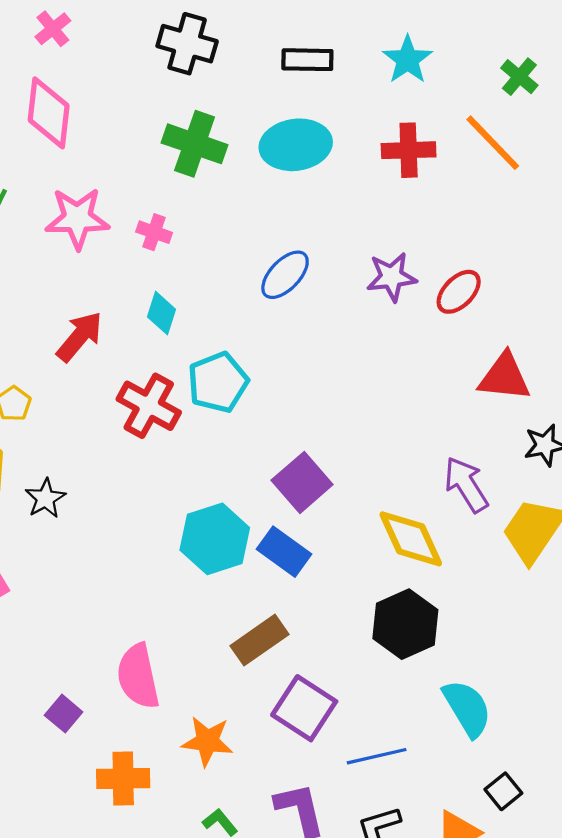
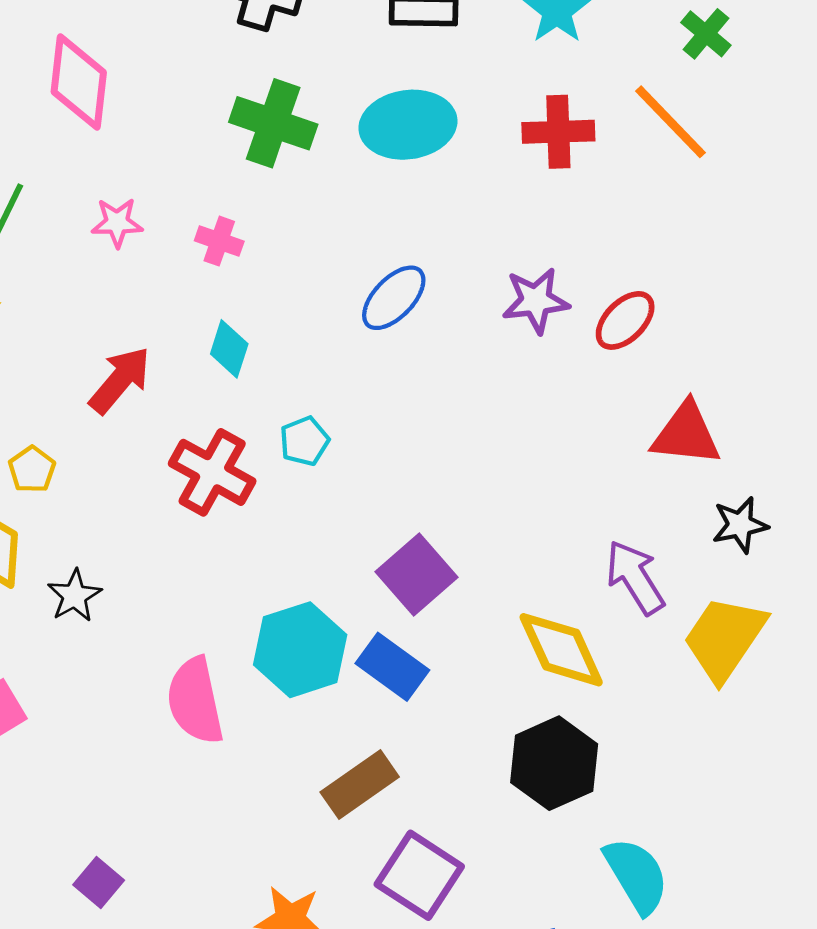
pink star: (77, 218) -> (117, 223), size x0.6
cyan pentagon: (218, 382) -> (304, 441), size x0.6
pink semicircle: (138, 676) -> (195, 701), moved

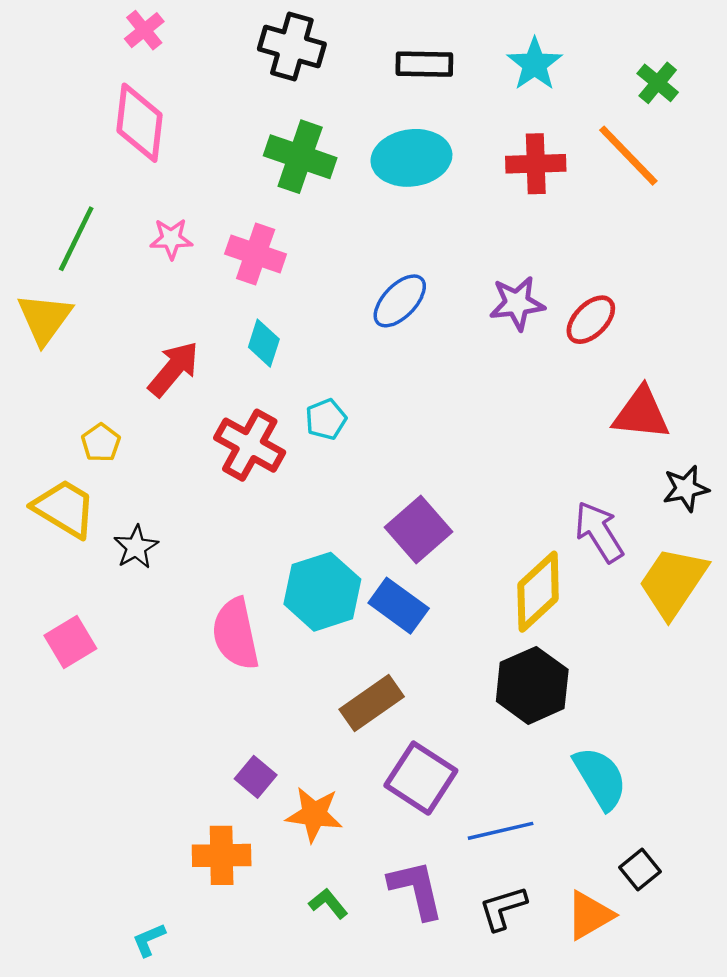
pink cross: (219, 241) -> (256, 254), size x1.5
yellow diamond: (561, 650) -> (538, 592), turned 72
purple square: (99, 882) -> (256, 777), moved

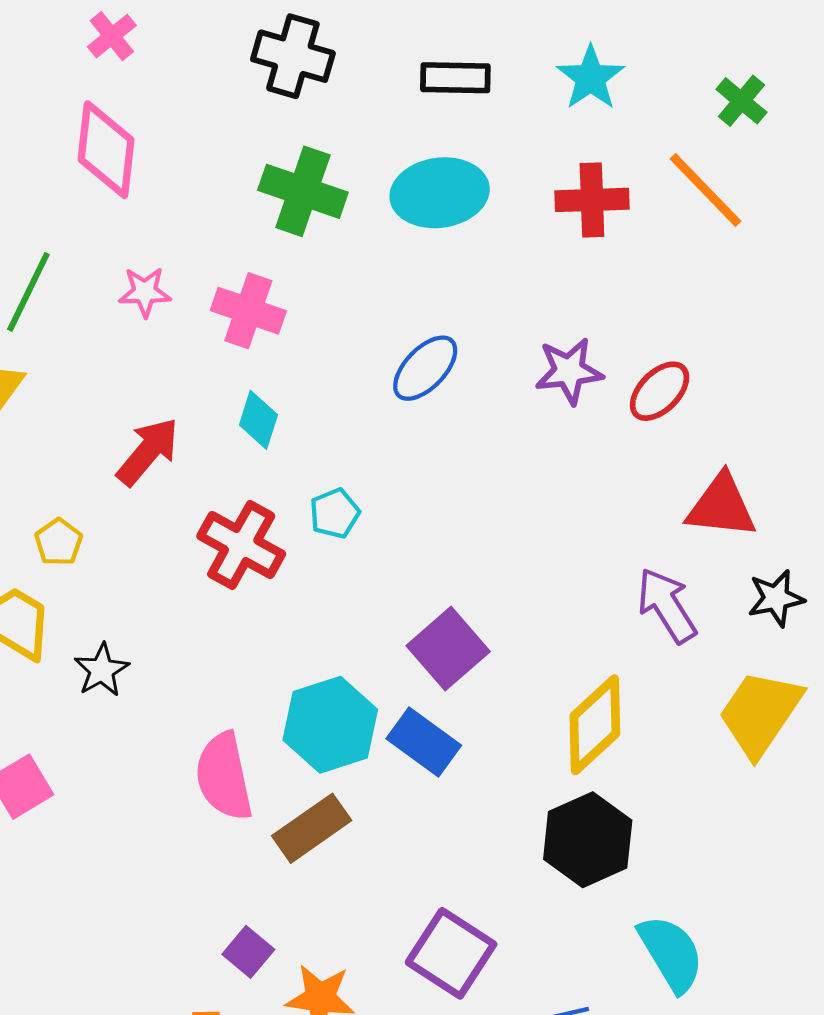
purple arrow: (599, 532) -> (667, 605), moved
brown rectangle: (372, 703) -> (312, 828), moved

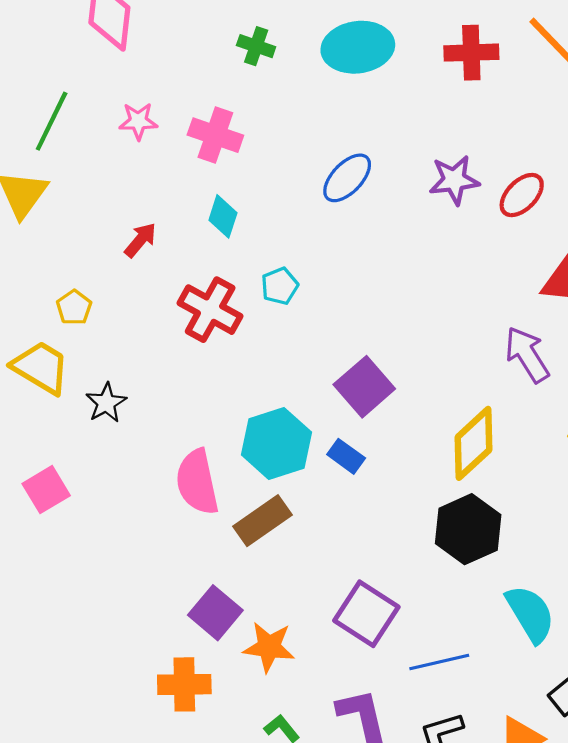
green cross: (303, 191) -> (256, 46), size x0.6
red arrow: (148, 452) -> (140, 240), size x0.7
blue rectangle: (424, 742) -> (346, 456), size x0.7
purple square: (248, 952) -> (215, 613), size x1.4

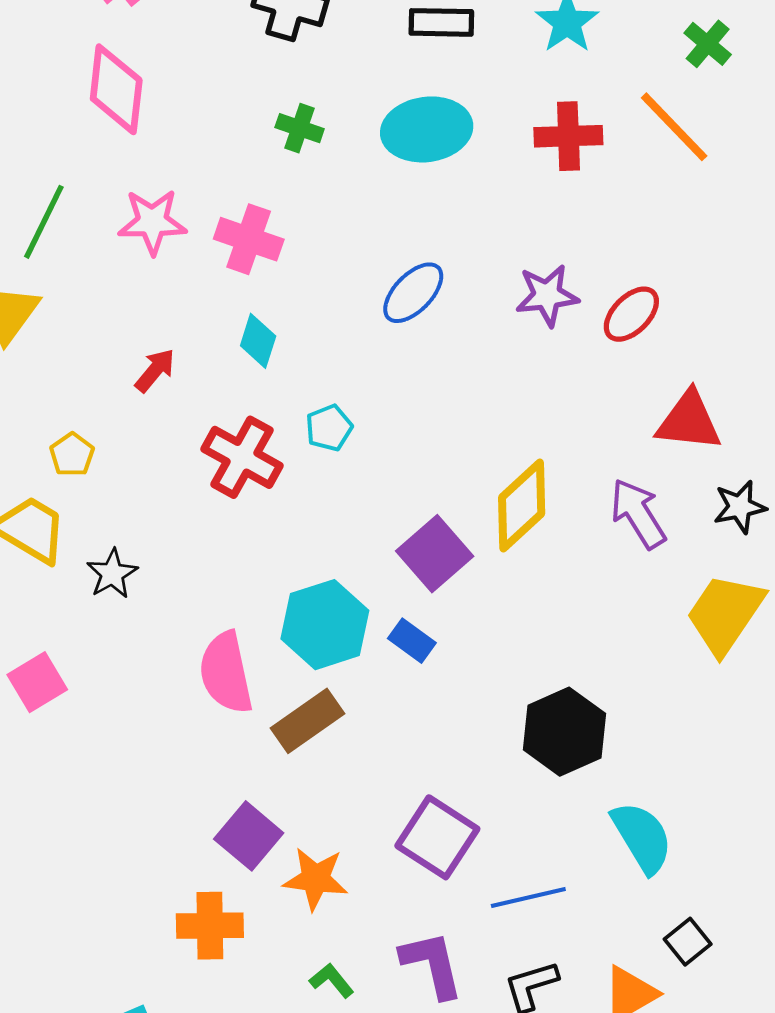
pink star: (138, 121) -> (152, 222), size x1.4
yellow diamond: (474, 443) -> (522, 505), moved

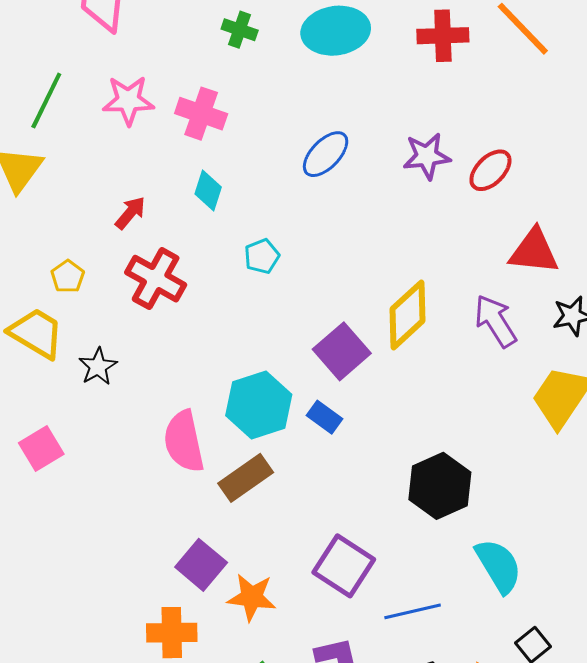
red cross: (242, 457) -> (156, 279), moved

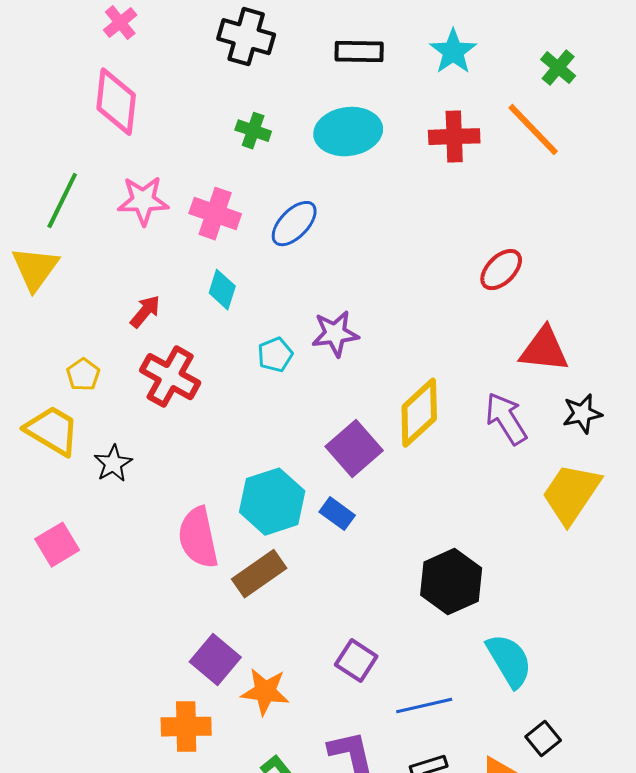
blue ellipse: (326, 154) -> (294, 224), moved
purple star: (427, 156) -> (335, 334), moved
purple square: (344, 566) -> (356, 661), size x0.7

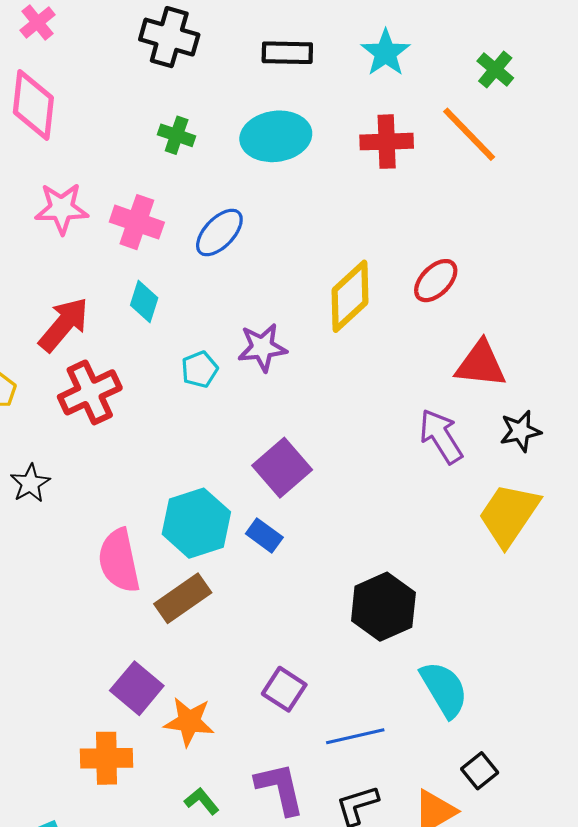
red arrow: (145, 312) -> (64, 324), size x1.6
red cross: (170, 377) -> (90, 392), turned 36
yellow diamond: (419, 413) -> (350, 296), moved

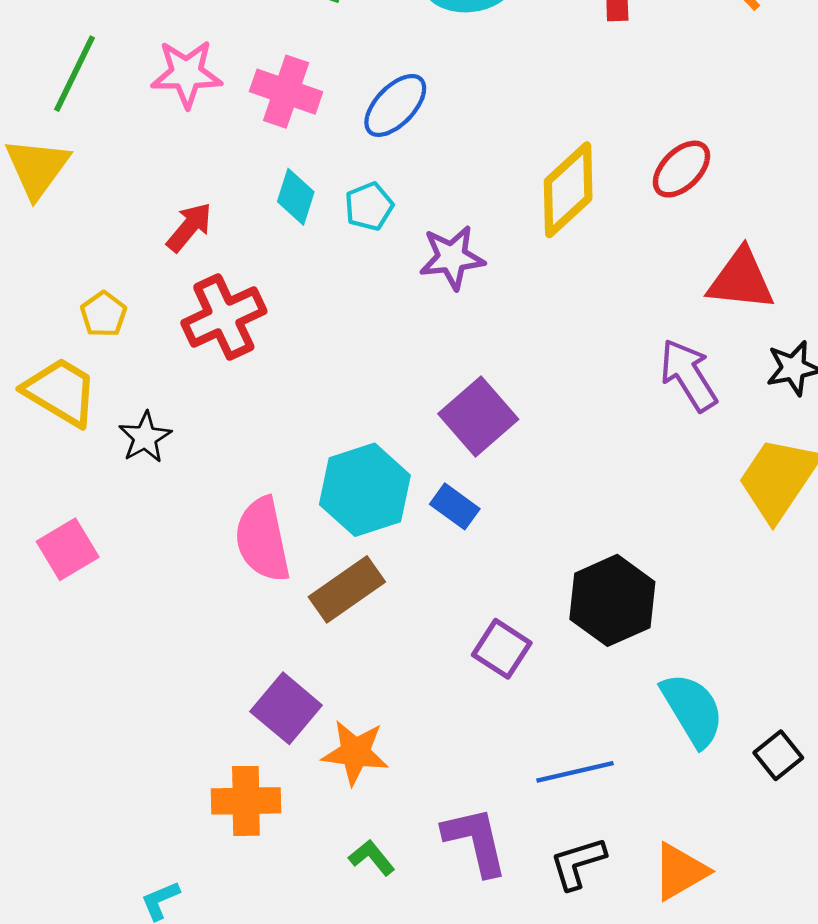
red arrow: (64, 324) -> (189, 227), size x0.7
cyan pentagon: (200, 369) -> (369, 206), moved
purple square: (284, 689) -> (502, 649), moved
black square: (480, 771) -> (778, 755), moved

